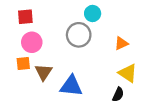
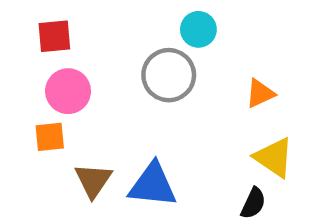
brown triangle: (44, 72) -> (93, 180), moved

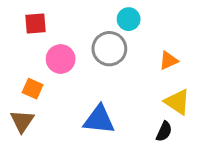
pink circle: (68, 91) -> (61, 59), moved
orange square: (50, 137) -> (33, 89), turned 30
brown triangle: (93, 180) -> (22, 121), moved

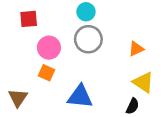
cyan circle: (129, 19) -> (86, 12), moved
orange square: (33, 89) -> (47, 73), moved

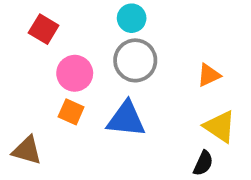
red square: (29, 19) -> (44, 29), turned 36
blue triangle: (80, 97) -> (126, 119), moved
brown triangle: (18, 98) -> (27, 150), turned -48

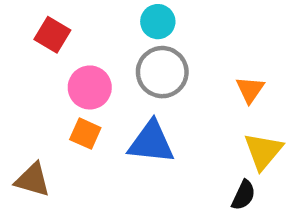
orange triangle: (209, 75) -> (250, 90), turned -30
yellow triangle: (220, 126) -> (263, 151), turned 36

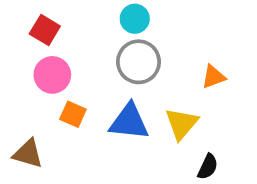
pink circle: (90, 87) -> (52, 75), moved
orange triangle: (250, 90) -> (213, 77), turned 35
yellow triangle: (263, 151) -> (182, 124), moved

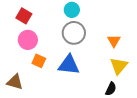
orange triangle: (213, 77) -> (114, 41), turned -40
yellow triangle: (182, 124) -> (119, 66), moved

